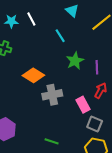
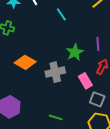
green star: (75, 61) -> (75, 52), moved
orange diamond: (33, 75) -> (25, 62), moved

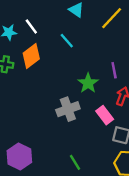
orange diamond: (25, 62) -> (31, 56), moved, turned -60
green line: (56, 117) -> (75, 162), turned 48

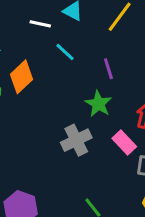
white line: (31, 26) -> (40, 24), moved, turned -35
purple line: (114, 70) -> (108, 69), moved

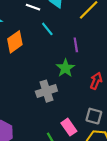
pink rectangle: (124, 143) -> (69, 127), moved

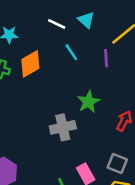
purple line: (76, 45) -> (106, 58), moved

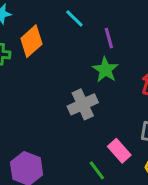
purple line: (106, 58) -> (109, 38), moved

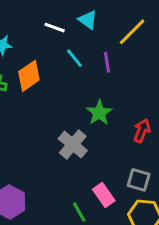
purple line: (109, 38) -> (107, 62), moved
gray cross: (83, 104) -> (73, 145), turned -32

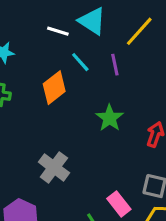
cyan triangle: (88, 20) -> (92, 21), size x1.4
orange diamond: (29, 76) -> (54, 88), moved
gray cross: (73, 145) -> (54, 167), moved

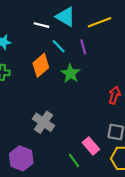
yellow line: (139, 31) -> (100, 22), turned 30
green star: (109, 118) -> (70, 73), moved

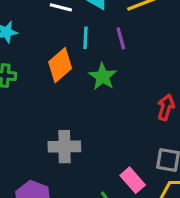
cyan line: (59, 46) -> (85, 38), turned 48
gray cross: (43, 122) -> (64, 147), turned -35

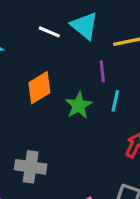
cyan line: (85, 38) -> (115, 101), moved

